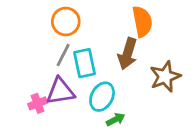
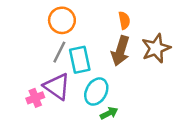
orange semicircle: (142, 21) -> (124, 20), moved, size x0.6
brown star: (165, 77) -> (156, 48), moved
purple triangle: (60, 91) -> (57, 86), turned 44

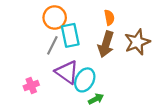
cyan rectangle: (80, 60) -> (70, 35), moved
purple triangle: (57, 86) -> (67, 72), moved

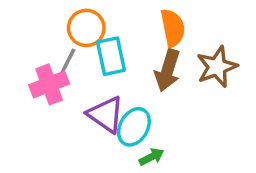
orange semicircle: (109, 18) -> (173, 28), size x1.5
gray line: (52, 45) -> (67, 63), moved
pink cross: (31, 86) -> (49, 84), moved, size x1.5

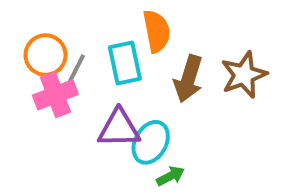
orange circle: (86, 28) -> (45, 55), moved
orange semicircle: (173, 28) -> (157, 31), moved
purple triangle: (106, 114) -> (119, 128), turned -36

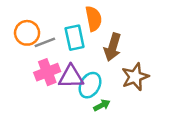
gray line: (75, 71) -> (45, 42), turned 42
brown star: (244, 75) -> (135, 77), moved
pink cross: (55, 95) -> (47, 72), moved

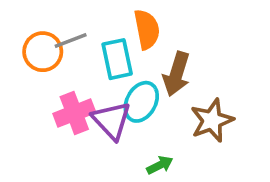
gray line: (45, 42) -> (71, 40), moved
purple triangle: (71, 77) -> (112, 120), turned 48
cyan ellipse: (90, 85) -> (141, 102), moved

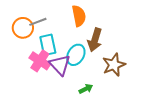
cyan rectangle: (117, 59) -> (48, 45), moved
pink cross: (74, 113) -> (40, 61), turned -35

